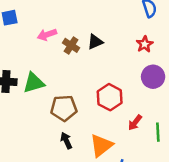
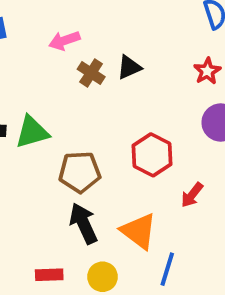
pink arrow: (47, 35) -> (64, 41), moved
black arrow: (66, 141) -> (83, 223), size x1.5
orange triangle: (101, 145) -> (139, 231), turned -45

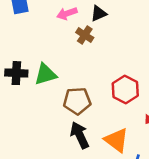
black triangle: (129, 67) -> (99, 13), moved

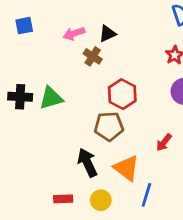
red hexagon: (125, 89) -> (122, 94), moved
brown pentagon: (77, 101) -> (109, 126), moved

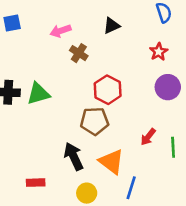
black triangle: (107, 34) -> (112, 26), moved
red rectangle: (63, 199) -> (36, 183), moved

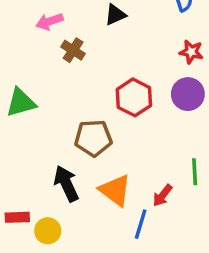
red star: (159, 52) -> (191, 52), moved, turned -30
red hexagon: (108, 90) -> (134, 97), moved
red arrow: (148, 137) -> (163, 195), moved
yellow circle: (87, 193) -> (48, 231), moved

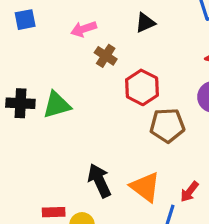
red hexagon: (134, 97) -> (142, 87), moved
brown pentagon: (93, 138) -> (167, 125), moved

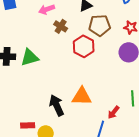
brown pentagon: (167, 125) -> (100, 25), moved
orange triangle: (145, 187) -> (82, 96), moved, turned -35

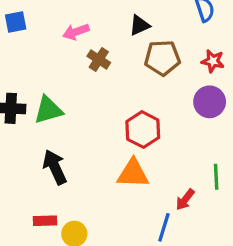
red hexagon: (84, 46) -> (143, 130), moved
black arrow: (57, 105) -> (55, 167), moved

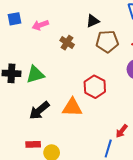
pink arrow: (76, 32) -> (40, 25), moved
black arrow: (55, 167) -> (39, 110), turned -105
orange triangle: (133, 174) -> (72, 107), moved

